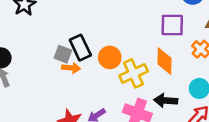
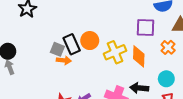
orange circle: (110, 57) -> (90, 41), moved
yellow cross: (134, 73) -> (115, 52), moved

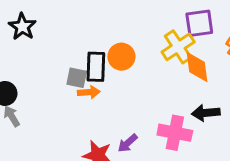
black rectangle: (72, 44) -> (96, 67), turned 36
yellow cross: (115, 52) -> (178, 47), moved

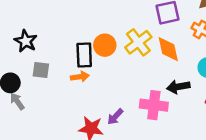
black star: (22, 27) -> (26, 41), moved
yellow cross: (178, 47) -> (138, 42), moved
gray square: (77, 78) -> (41, 70), moved

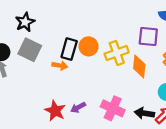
gray square: (41, 70) -> (30, 50), size x1.5
black arrow: (178, 87) -> (144, 113), moved

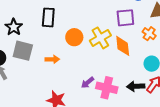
black rectangle: (69, 49) -> (48, 17), moved
purple arrow: (78, 108) -> (87, 83), moved

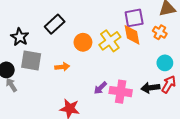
black rectangle: (48, 17) -> (55, 24), turned 48
orange diamond: (123, 46) -> (132, 35), moved

